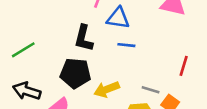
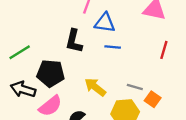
red line: (184, 66) -> (164, 50), moved
black pentagon: (75, 73) -> (51, 73), moved
yellow arrow: (107, 89) -> (95, 87), turned 60

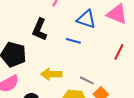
blue triangle: (105, 23) -> (86, 19), moved
yellow arrow: (95, 87) -> (51, 74), turned -48

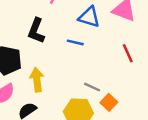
red line: (119, 52) -> (128, 53), turned -49
yellow arrow: (51, 74) -> (37, 80), moved, turned 84

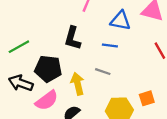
gray line: (92, 87) -> (103, 72), moved
orange square: (109, 102) -> (147, 98), turned 35

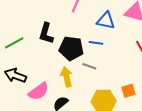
black L-shape: (72, 38) -> (46, 33), moved
black pentagon: (48, 69) -> (71, 48), moved

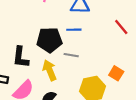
black L-shape: (46, 33) -> (21, 57), moved
orange square: (128, 91) -> (116, 73), turned -32

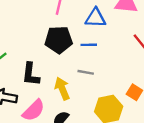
black pentagon: (49, 40) -> (59, 40), moved

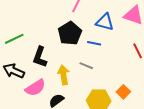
black pentagon: (59, 40) -> (70, 33), turned 30

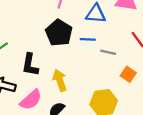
gray line: (86, 66) -> (108, 52), moved
orange square: (123, 92) -> (128, 74), moved

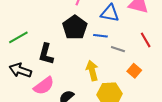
yellow arrow: (60, 80) -> (92, 71), moved

